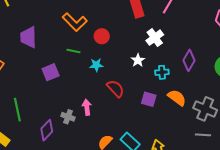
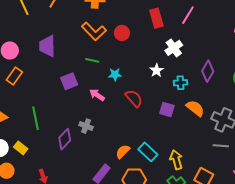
red circle: (102, 36) -> (122, 33), moved
pink arrow: (87, 107) -> (97, 95), moved, turned -49

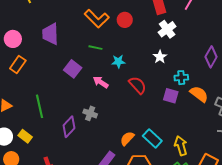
white cross: (174, 48) -> (167, 29), moved
purple square: (69, 81) -> (73, 69), turned -30
cyan cross: (181, 83) -> (181, 78), moved

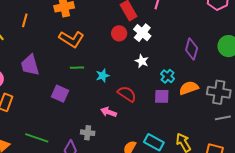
red circle: (125, 20) -> (119, 33), moved
cyan cross: (181, 78) -> (168, 76), turned -32
pink arrow: (101, 82) -> (109, 112), moved
orange semicircle: (199, 94) -> (189, 88), turned -42
green line: (40, 106) -> (37, 138), turned -45

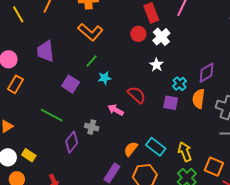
purple diamond: (192, 49) -> (207, 73), moved, turned 35
green line: (77, 68) -> (91, 61), turned -56
cyan star: (103, 76) -> (105, 78), moved
orange semicircle: (189, 88) -> (199, 99), turned -72
green line: (37, 138) -> (52, 115), moved

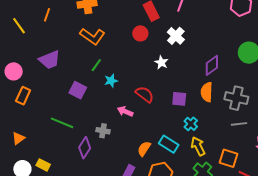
white cross: (161, 37) -> (176, 36), moved
purple trapezoid: (45, 51) -> (50, 60), turned -100
cyan cross: (180, 84) -> (191, 124), moved

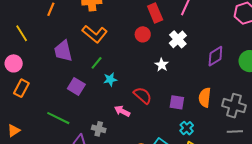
yellow line: (19, 26) -> (22, 33), moved
purple trapezoid: (50, 60) -> (63, 51), moved, turned 95
purple diamond: (212, 65) -> (215, 56), moved

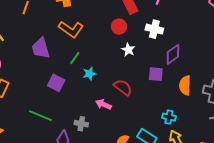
white cross: (178, 39) -> (154, 29), turned -30
purple diamond: (215, 56) -> (173, 54), moved
white star: (162, 65) -> (128, 50), moved
purple square: (177, 102) -> (156, 74), moved
cyan cross: (187, 128) -> (169, 117), turned -32

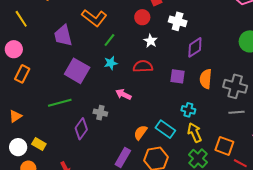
green line: (75, 58) -> (109, 40), moved
purple square: (156, 74) -> (178, 76), moved
purple square: (56, 83) -> (77, 71), size x1.4
red semicircle: (123, 87) -> (143, 66), moved, turned -42
green line: (40, 116) -> (60, 103), turned -40

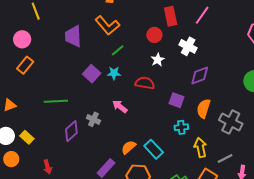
purple square: (77, 71) -> (92, 74), moved, size x0.7
cyan cross: (188, 110) -> (181, 127), moved, turned -32
gray line: (237, 112) -> (225, 158), moved, turned -35
yellow arrow: (195, 133) -> (200, 148), moved

